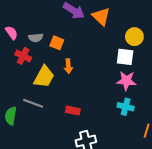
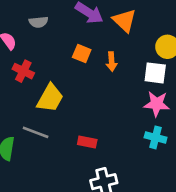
gray semicircle: (36, 38) -> (38, 22), moved
orange square: (57, 43) -> (82, 54), moved
orange arrow: (68, 66) -> (112, 62), moved

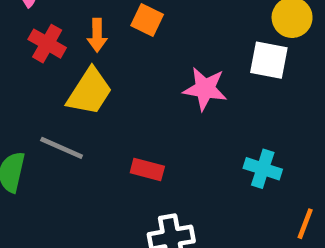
orange arrow: (112, 62) -> (97, 35), moved
pink star: (157, 104) -> (205, 89), moved

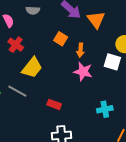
orange arrow: (97, 35) -> (80, 50), moved
cyan cross: (263, 169) -> (105, 109), turned -35

